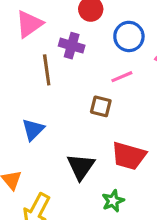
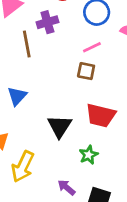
purple cross: (72, 46) -> (47, 22), turned -30
brown square: (101, 106) -> (86, 71), moved

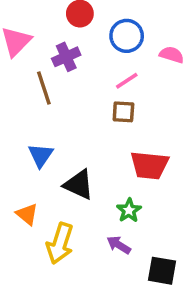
black triangle: (60, 126) -> (79, 185), moved, turned -30
green star: (89, 155) -> (129, 210), moved
purple arrow: (66, 187) -> (119, 245), moved

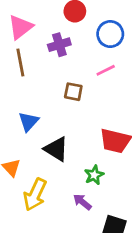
brown line: (44, 88) -> (20, 62), moved
brown square: (123, 112) -> (73, 92), moved

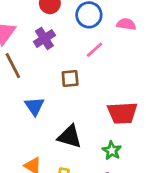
blue triangle: (29, 122) -> (34, 106), moved

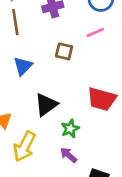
black triangle: (70, 136) -> (46, 105), turned 50
green star: (112, 150) -> (70, 129), moved

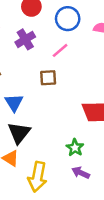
pink line: (95, 32) -> (60, 50), moved
black triangle: (46, 105) -> (19, 133), moved

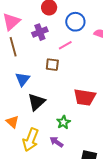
black triangle: (19, 133) -> (36, 102), moved
purple arrow: (81, 173) -> (57, 142), moved

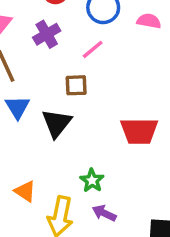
blue triangle: (23, 79) -> (17, 107), moved
black triangle: (36, 102) -> (57, 123), moved
green star: (63, 122) -> (92, 180), moved

